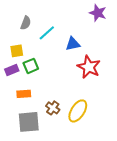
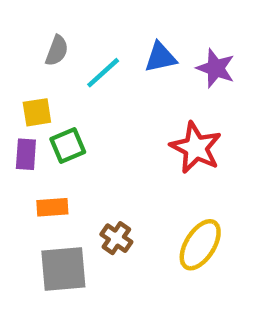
purple star: (98, 13) -> (216, 68), moved
blue triangle: (73, 44) -> (160, 57), moved
purple rectangle: (12, 70) -> (26, 154), turned -64
yellow ellipse: (78, 111) -> (200, 245), moved

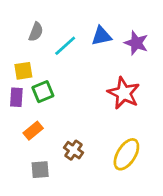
orange rectangle: (52, 207) -> (33, 131), turned -36
gray square: (63, 269) -> (40, 170), size x0.6

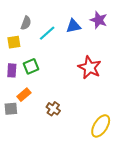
purple star: (136, 43) -> (99, 20), moved
yellow square: (23, 71) -> (14, 42), moved
yellow ellipse: (126, 154) -> (101, 126), moved
gray square: (40, 170) -> (11, 109), moved

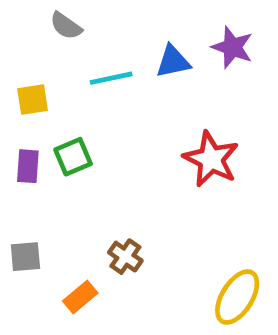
gray semicircle: (26, 23) -> (66, 26), moved, turned 104
cyan line: (47, 33) -> (111, 78), turned 30
orange rectangle: (24, 95) -> (80, 297), moved

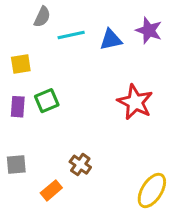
gray semicircle: (66, 26) -> (42, 17), turned -100
cyan line: (111, 78) -> (71, 35), moved

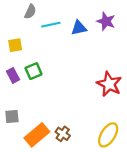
red star: (135, 102) -> (109, 84), moved
purple rectangle: (18, 107) -> (13, 75), turned -32
brown cross: (80, 165) -> (63, 134), moved
orange rectangle: (51, 190) -> (37, 135), size x1.6

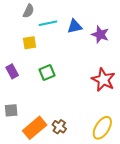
purple star: (106, 21) -> (100, 35), moved
yellow square: (15, 45) -> (30, 43), moved
green square: (34, 71) -> (47, 72), moved

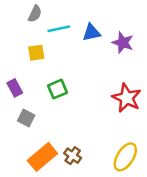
gray square: (11, 110) -> (26, 118), moved, turned 32

